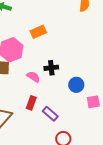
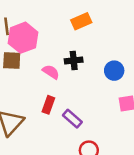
orange rectangle: (38, 32) -> (81, 21), moved
blue circle: (76, 85) -> (114, 71), moved

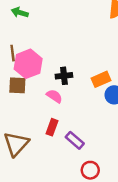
orange rectangle: (81, 21) -> (101, 79), moved
black cross: (74, 60) -> (64, 76), moved

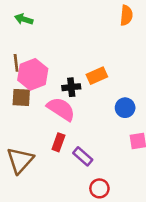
orange rectangle: (101, 79) -> (97, 76), moved
pink semicircle: (54, 96) -> (61, 109), size x1.6

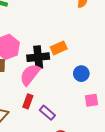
black cross: (71, 87) -> (38, 57), size x1.5
pink semicircle: (61, 109) -> (30, 75), turned -85

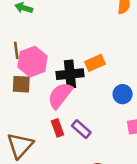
red rectangle: (28, 101) -> (58, 128), turned -40
purple rectangle: (47, 113) -> (81, 129), moved

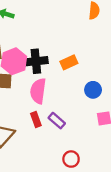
black cross: (70, 74) -> (36, 61), moved
pink semicircle: (60, 95) -> (38, 91), turned -30

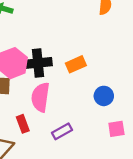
red rectangle: (36, 119) -> (23, 124), moved
purple rectangle: (57, 121) -> (62, 131), turned -70

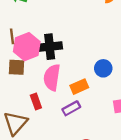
orange rectangle: (76, 64) -> (79, 87), moved
blue circle: (104, 96) -> (103, 68), moved

